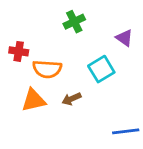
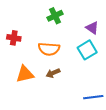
orange semicircle: (47, 69) -> (49, 49), moved
cyan square: (101, 69) -> (87, 50), moved

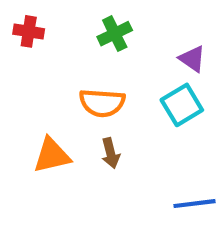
red cross: (14, 38) -> (29, 31), moved
brown arrow: (53, 73) -> (110, 153), turned -80

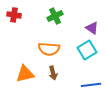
blue line: (194, 204) -> (91, 85), moved

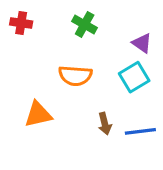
green cross: (55, 16) -> (85, 25), turned -35
brown arrow: (53, 73) -> (105, 124), moved

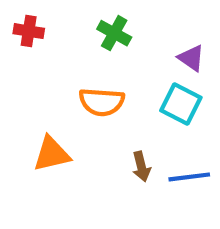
cyan square: (134, 77) -> (181, 104), turned -32

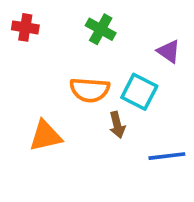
cyan square: (181, 104) -> (139, 92), moved
brown arrow: (141, 167) -> (117, 125), moved

